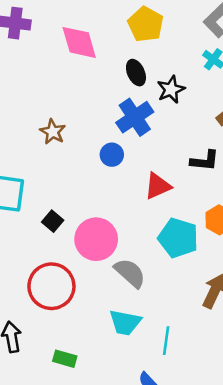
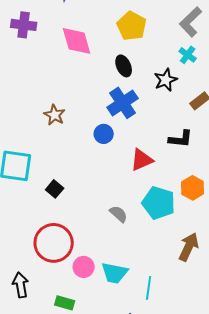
black star: (171, 89) -> (166, 80), moved
pink circle: (96, 239) -> (84, 267), moved, size x0.6
gray semicircle: (130, 273) -> (119, 214), moved, size x0.7

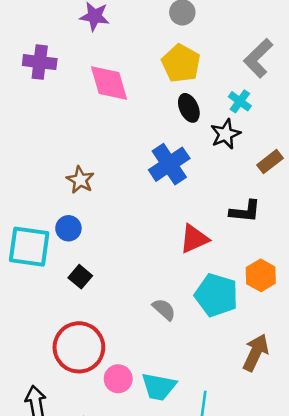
cyan cross: (188, 55) -> (240, 101), moved
black ellipse: (124, 66) -> (189, 108), moved
blue circle: (104, 134) -> (68, 228), moved

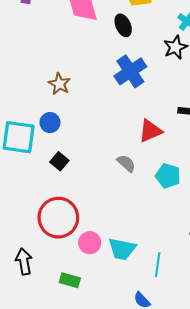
black ellipse: (189, 108) -> (123, 25), moved
cyan pentagon: (216, 295) -> (168, 176), size x0.7
gray semicircle: (164, 309) -> (126, 163), moved

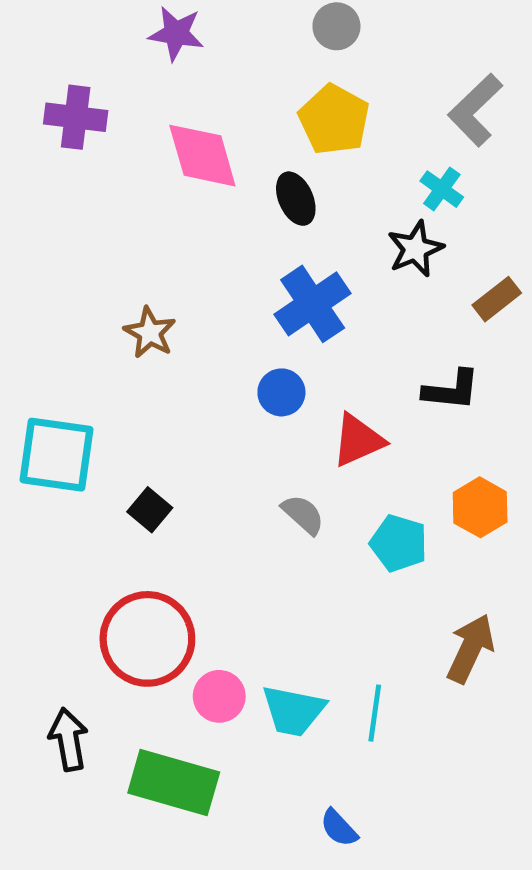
blue circle: (50, 123) -> (281, 392), moved
cyan line: (158, 265) -> (375, 713), moved
green rectangle: (70, 280) -> (174, 783), size x1.8

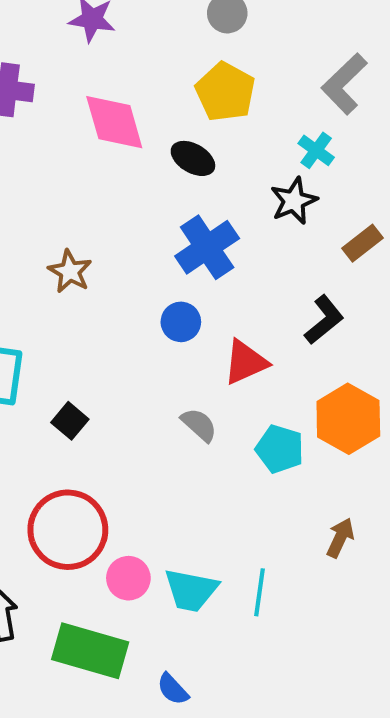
black ellipse: (296, 199) -> (193, 158), turned -36
black L-shape: (451, 390) -> (324, 320), turned -45
orange hexagon: (480, 507) -> (348, 419), size x1.4
brown arrow: (470, 648) -> (340, 538), size x0.7
blue semicircle: (339, 828) -> (173, 689), moved

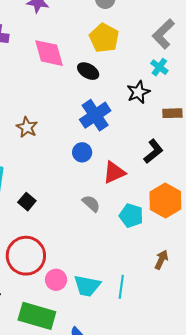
cyan cross: (316, 150) -> (159, 67), moved
brown rectangle: (362, 243) -> (172, 113), turned 36

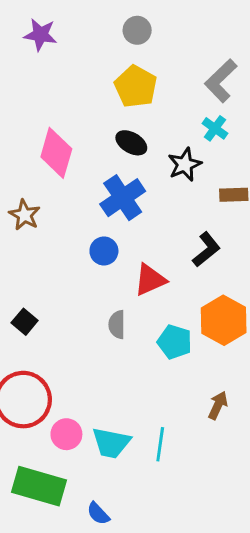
pink diamond: (49, 53) -> (56, 153), moved, turned 32
black ellipse: (88, 71) -> (131, 143), moved
gray semicircle: (91, 204) -> (117, 325), turned -132

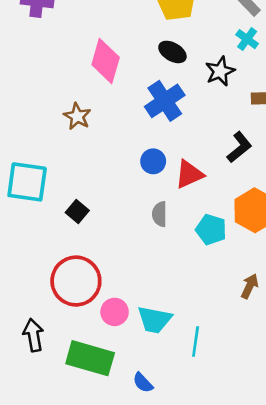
blue circle: (104, 251) -> (153, 161), moved
cyan line: (160, 444) -> (196, 342), moved

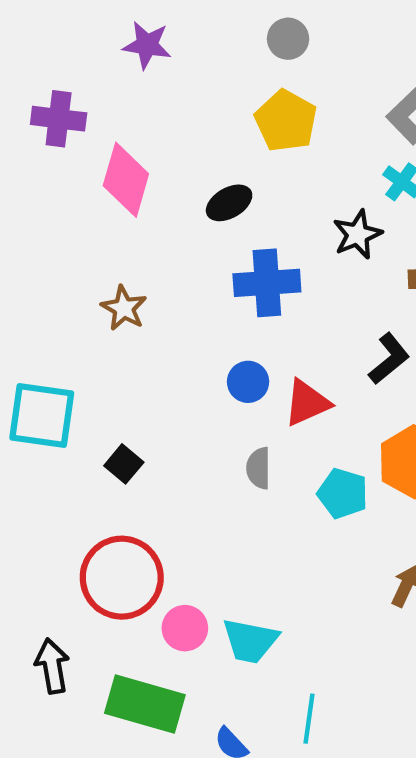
black ellipse: (172, 52) -> (229, 203), moved, turned -60
pink diamond: (106, 61) -> (126, 180), moved
blue cross: (165, 101) -> (267, 283), turned 30
cyan line: (196, 342) -> (309, 719), moved

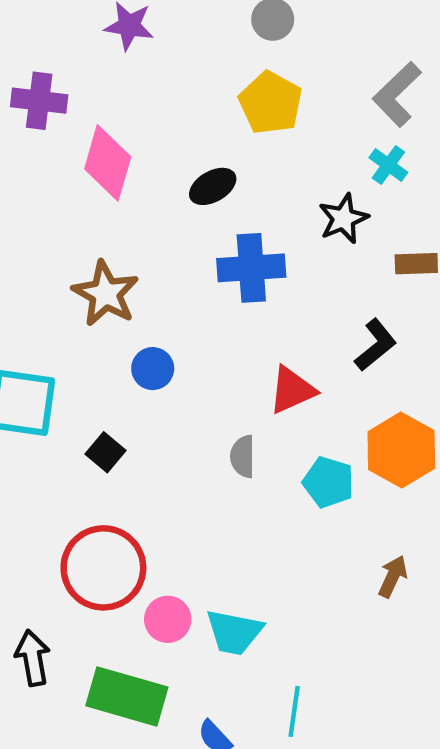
brown star: (124, 308) -> (106, 294), size x1.4
blue circle: (248, 382) -> (153, 369), moved

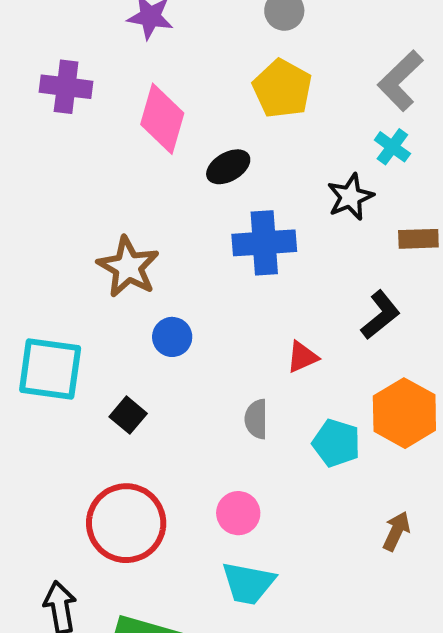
pink diamond: (108, 163) -> (162, 119), moved
red triangle: (292, 390) -> (302, 357), size x0.7
pink circle: (168, 619) -> (238, 513), moved

